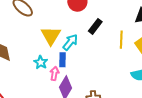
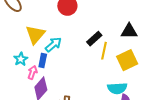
black rectangle: (95, 26) -> (94, 39), moved

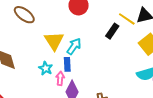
yellow line: (104, 51) -> (127, 19), moved, turned -54

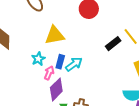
yellow triangle: (54, 41) -> (55, 35), turned 35
cyan arrow: (74, 46) -> (74, 64), moved

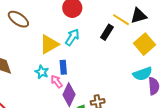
cyan arrow: (74, 64) -> (72, 37), moved
pink arrow: (49, 73) -> (57, 82), turned -40

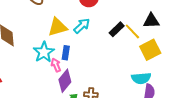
yellow line: (121, 20) -> (132, 31), moved
cyan star: (42, 72) -> (44, 52), size x1.5

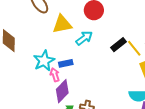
yellow triangle: (58, 27) -> (62, 24), moved
blue rectangle: (66, 53) -> (66, 63), turned 64

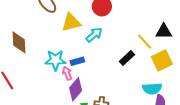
black rectangle: (119, 45) -> (127, 58), moved
cyan star: (44, 61) -> (55, 60), turned 30

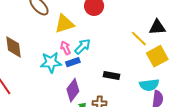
cyan arrow: (94, 35) -> (83, 46), moved
black rectangle: (127, 58) -> (111, 76), moved, turned 56
pink arrow: (67, 73) -> (65, 48), moved

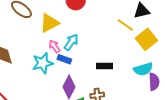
blue rectangle: (73, 62) -> (64, 59), turned 48

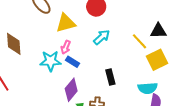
cyan arrow: (71, 42) -> (102, 37), moved
pink arrow: (55, 46) -> (66, 47), turned -136
black rectangle: (105, 66) -> (110, 77), turned 63

